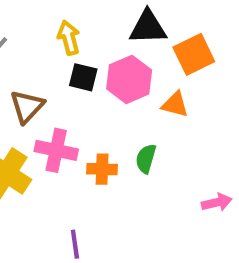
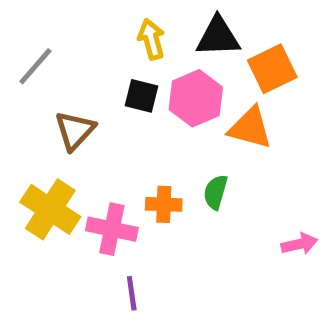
yellow arrow: (69, 38) -> (151, 39), moved
orange triangle: (175, 104) -> (250, 128), size x1.4
pink cross: (56, 150) -> (112, 229), moved

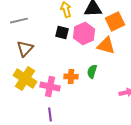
gray line: (35, 66) -> (19, 21), turned 36
brown triangle: (75, 130) -> (25, 49), moved
purple line: (132, 293) -> (50, 115), moved

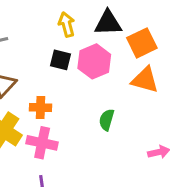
orange triangle: (106, 46) -> (145, 80), moved
orange cross: (71, 77) -> (41, 107), moved

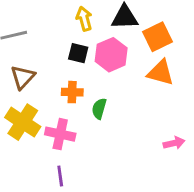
orange cross: (41, 107) -> (72, 92), moved
green semicircle: (107, 120) -> (99, 109), moved

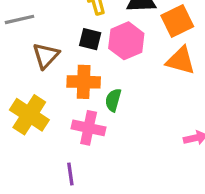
brown triangle: (23, 77) -> (46, 56), moved
orange cross: (72, 92) -> (84, 82), size x1.4
pink cross: (60, 134) -> (89, 128), moved

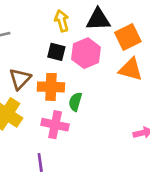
brown triangle: (46, 56) -> (20, 79), moved

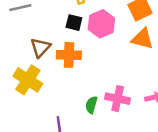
green semicircle: (75, 102) -> (91, 105), moved
pink cross: (55, 125) -> (118, 99), moved

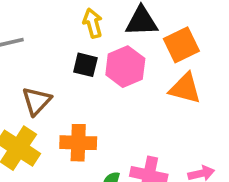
orange cross: (69, 55) -> (78, 143), moved

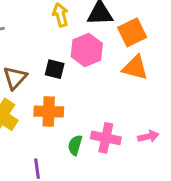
black square: (85, 65) -> (55, 69), moved

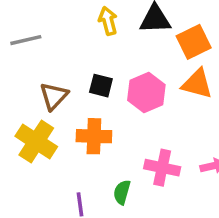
pink hexagon: (87, 50) -> (146, 93), moved
green semicircle: (75, 145) -> (122, 192), moved

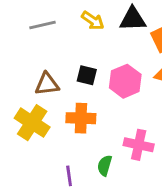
yellow arrow: (108, 21) -> (93, 21), turned 140
gray line: (26, 40) -> (42, 25), moved
brown triangle: (54, 96) -> (47, 84), turned 40

